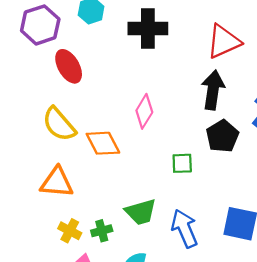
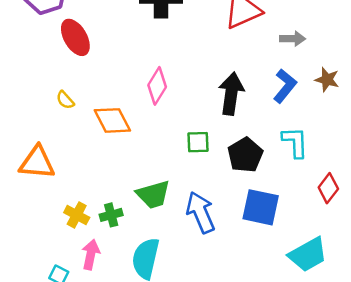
black arrow: (213, 90) -> (231, 94), moved
yellow semicircle: (59, 124) -> (65, 100), size x0.5
black pentagon: (222, 136) -> (245, 155), moved
orange triangle: (57, 182) -> (37, 163), moved

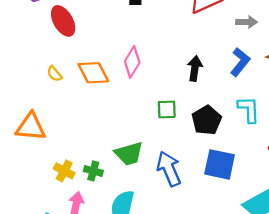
black arrow: (231, 94) -> (195, 68), size x0.7
orange diamond: (112, 120) -> (93, 73), moved
green cross: (111, 215) -> (93, 171), turned 30

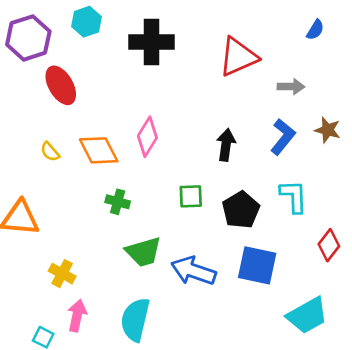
blue arrow: (169, 169) -> (193, 271), turned -48
green cross: (93, 171) -> (118, 202), moved

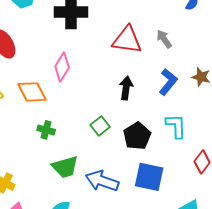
red triangle: (238, 57) -> (127, 40), moved, turned 32
gray arrow: (291, 87) -> (164, 39), moved, turned -126
pink diamond: (147, 137) -> (62, 67), moved
green square: (191, 196) -> (100, 126), turned -36

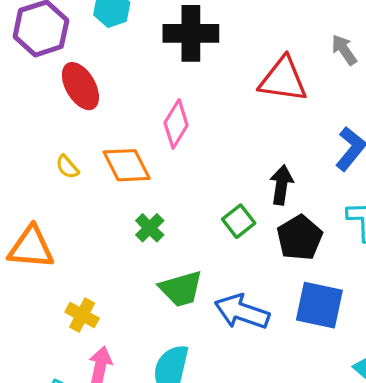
gray arrow: (164, 39) -> (344, 50), moved
black arrow: (126, 88) -> (281, 185), moved
green cross: (46, 130) -> (150, 228), turned 30

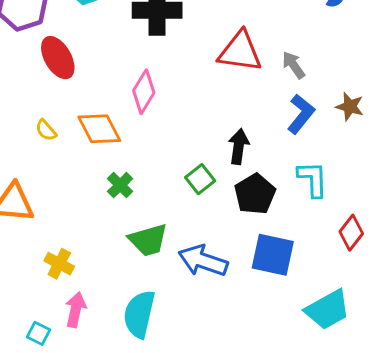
gray arrow: (344, 50) -> (293, 65), moved

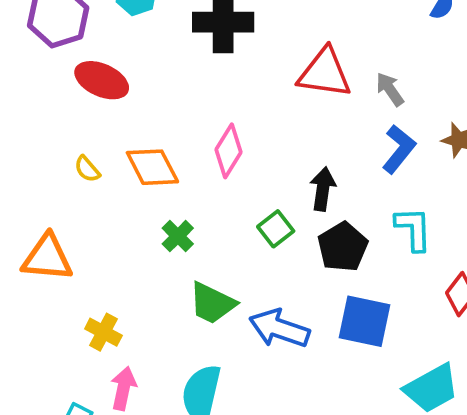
red ellipse: (58, 58) -> (102, 80), turned -36
pink diamond: (144, 92) -> (229, 151), moved
green trapezoid: (148, 240) -> (212, 303), turned 42

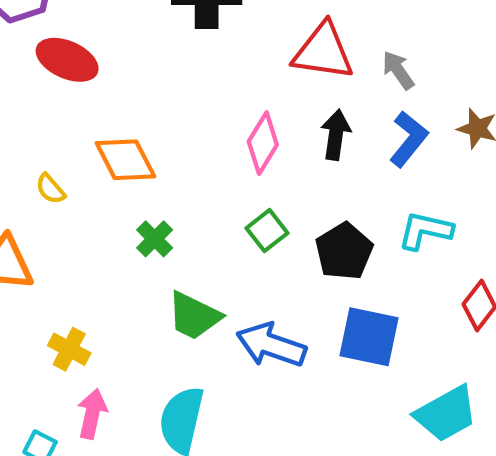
pink diamond: (229, 151) -> (263, 143), moved
yellow semicircle: (87, 169) -> (50, 189), moved
black arrow: (323, 189) -> (336, 135), moved
cyan L-shape: (413, 229) -> (425, 231), turned -75

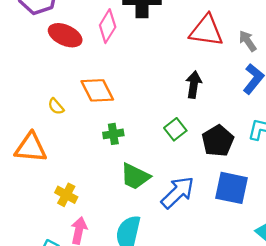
black arrow: (336, 135) -> (194, 85), moved
pink diamond: (263, 143) -> (108, 26), moved
green cross: (155, 239) -> (113, 134), turned 36
blue arrow: (271, 345) -> (178, 192), turned 117

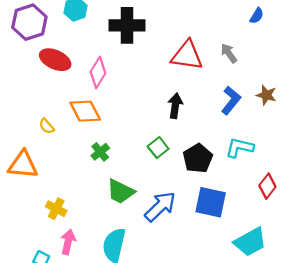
pink diamond: (108, 26) -> (98, 73), moved
gray arrow: (248, 41) -> (229, 53), moved
green cross: (113, 134) -> (100, 152), turned -30

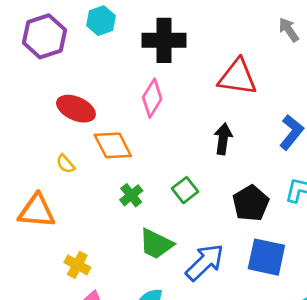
gray arrow: (229, 53) -> (289, 30), moved
red ellipse: (55, 60) -> (76, 109), moved
pink diamond: (98, 73) -> (152, 98), moved
green square: (158, 148) -> (185, 190), moved

